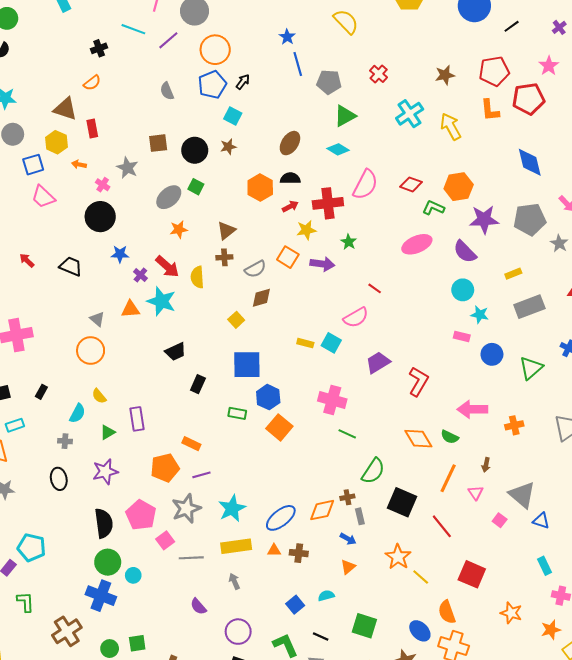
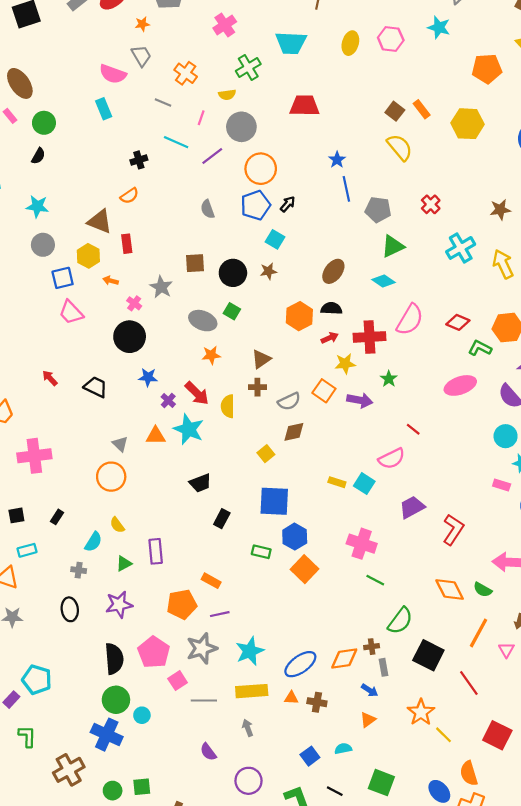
gray ellipse: (169, 197) -> (203, 321), turned 60

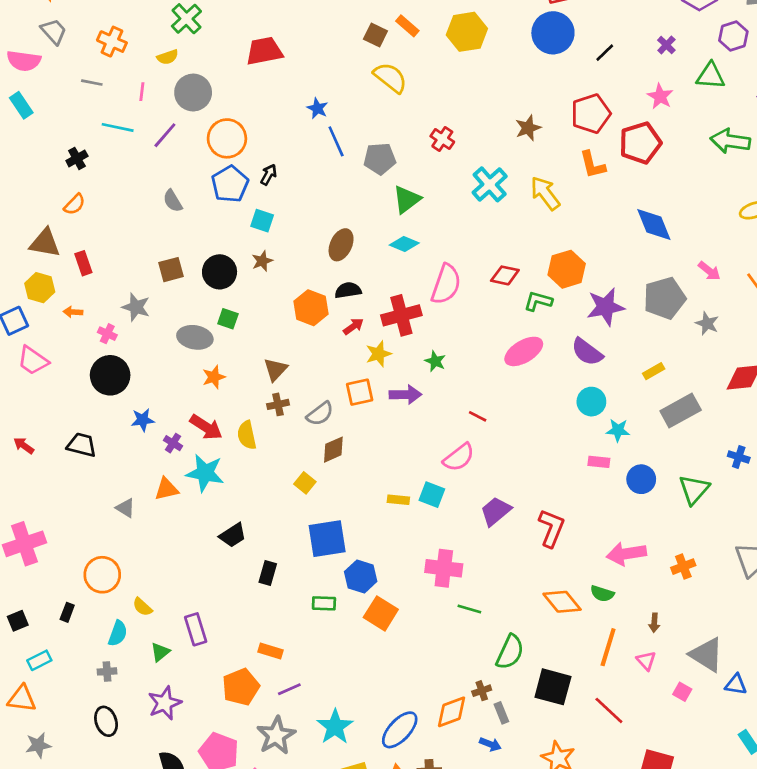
orange square: (324, 391) -> (360, 392), turned -35
orange circle: (111, 477) -> (102, 575), moved

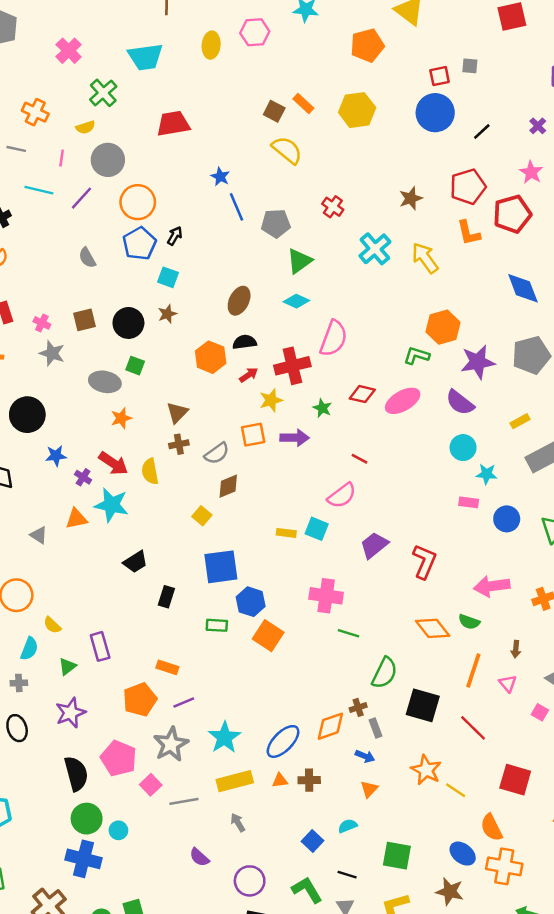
red diamond: (505, 275) -> (362, 394), moved
pink cross: (107, 334) -> (42, 323), moved

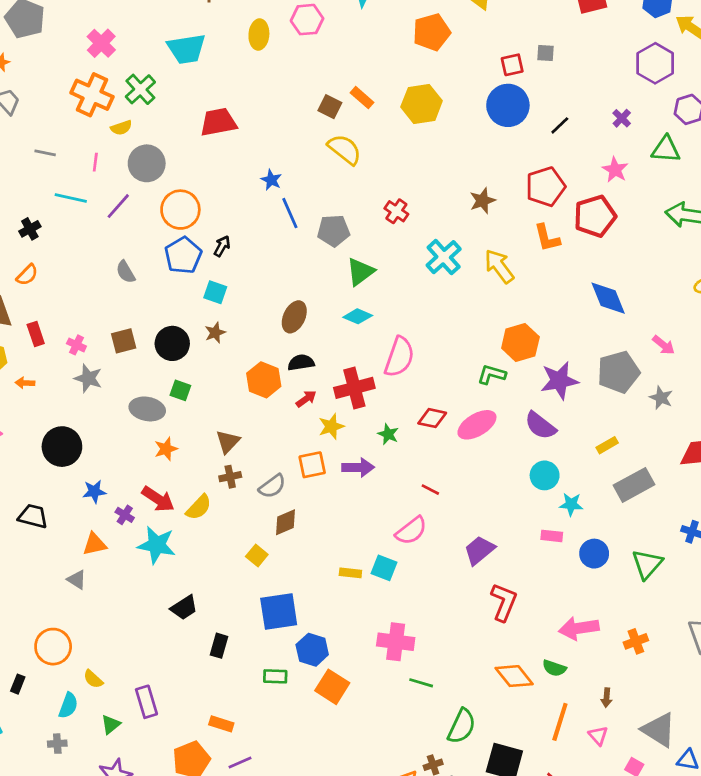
orange cross: (35, 112) -> (92, 95), moved, size x1.4
yellow semicircle: (150, 471) -> (199, 507), turned -125
orange triangle: (76, 519) -> (95, 544), moved
purple trapezoid: (374, 545) -> (479, 550), moved

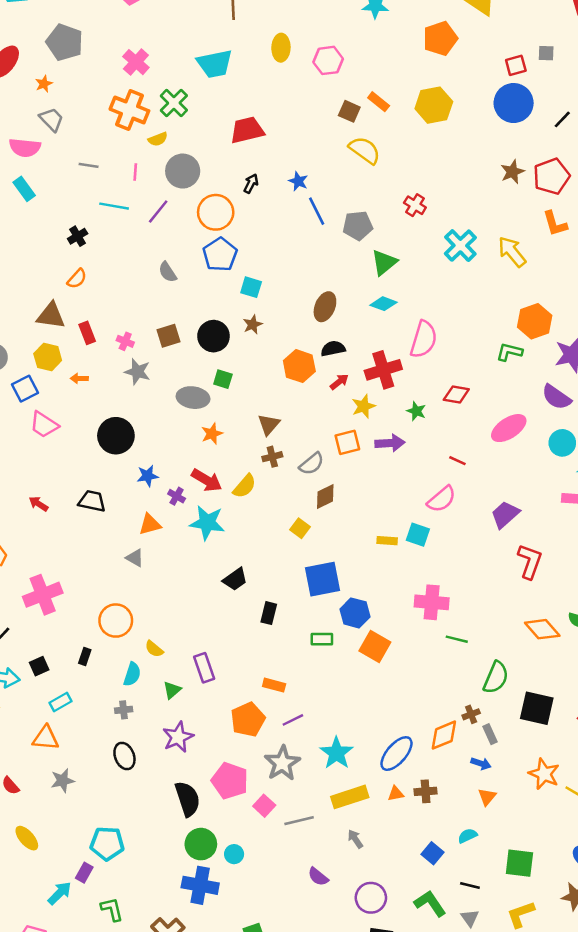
pink hexagon: (307, 20) -> (328, 60), moved
brown star: (482, 201) -> (512, 172), moved
black arrow: (222, 246) -> (251, 183), moved
pink ellipse: (477, 425) -> (509, 428), moved

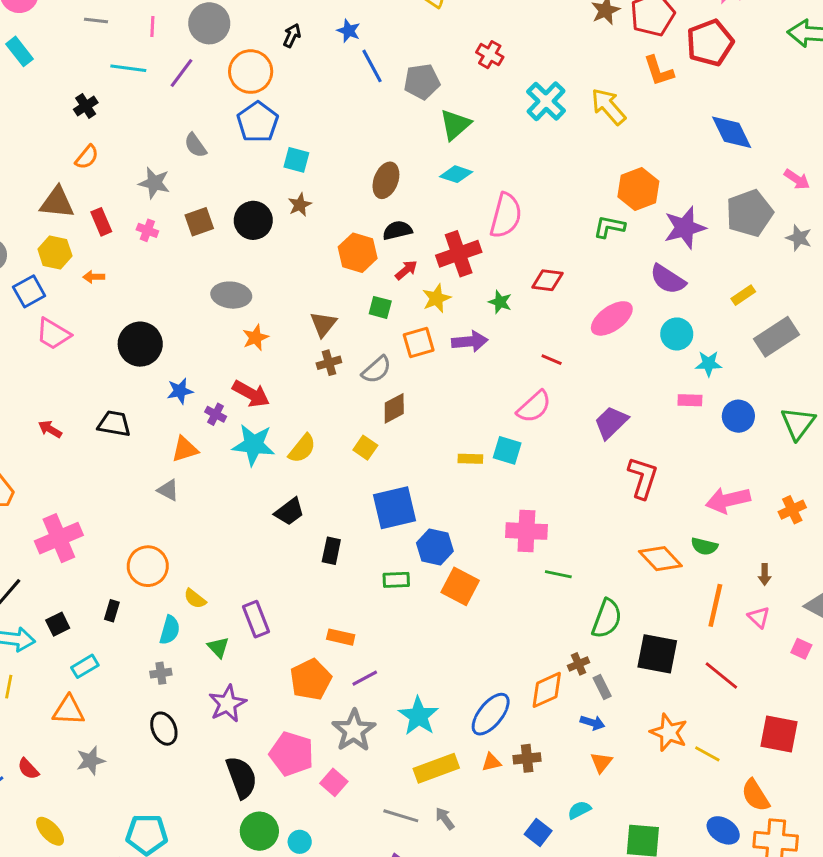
gray star: (137, 372) -> (154, 183), moved
green square: (223, 379) -> (380, 307), moved
yellow semicircle: (244, 486) -> (302, 448), moved
green triangle: (172, 690) -> (218, 647), turned -30
gray line: (299, 821) -> (401, 816), moved, turned 32

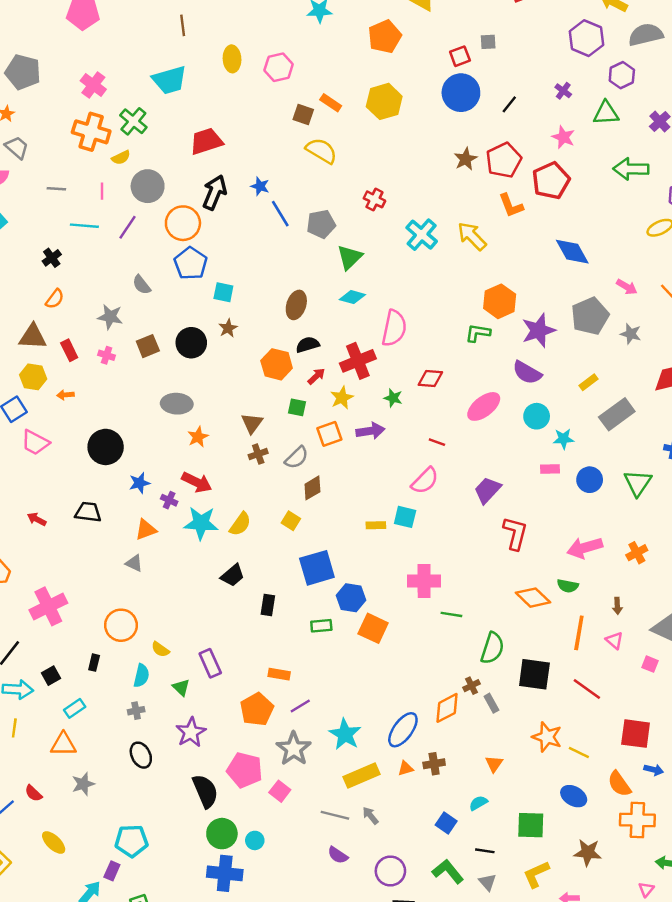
black arrow: (292, 35) -> (215, 192), size x1.8
blue arrow: (592, 723) -> (654, 770), moved
blue ellipse: (723, 830) -> (574, 796), moved

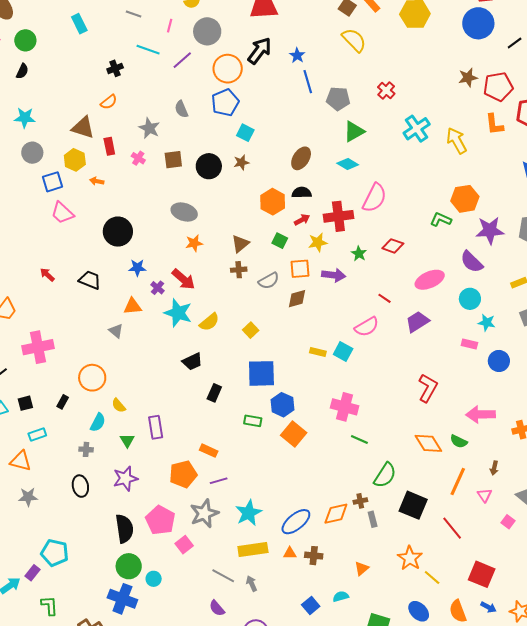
brown diamond: (312, 488) -> (297, 299), moved
purple trapezoid: (487, 490) -> (417, 322), moved

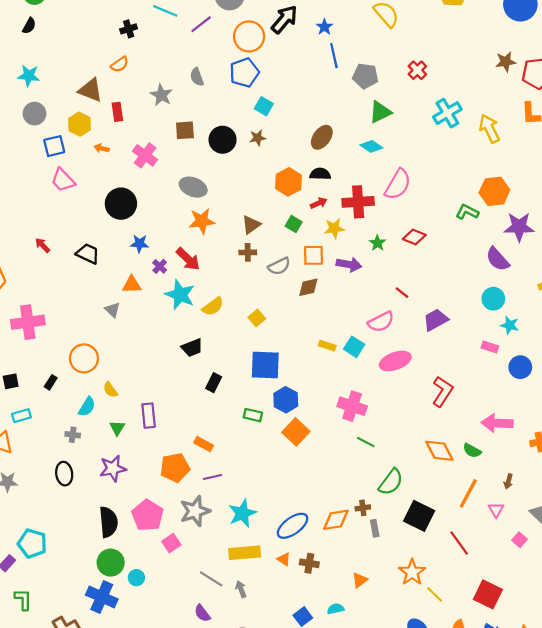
pink cross: (138, 158) -> (145, 155), moved, size x1.6
orange star: (194, 243) -> (202, 221), size x1.4
pink ellipse: (430, 280) -> (395, 361), moved
orange triangle: (290, 553) -> (284, 559), turned 32

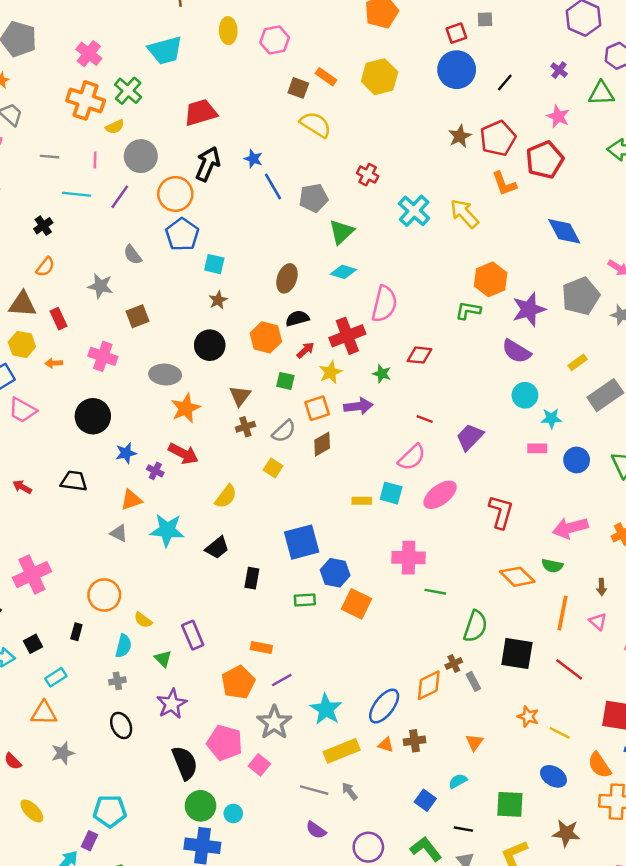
black circle: (223, 140) -> (210, 345), moved
cyan star: (180, 295) -> (167, 530), moved
yellow square: (257, 318) -> (273, 468), moved
orange star: (412, 572) -> (528, 717), size x0.7

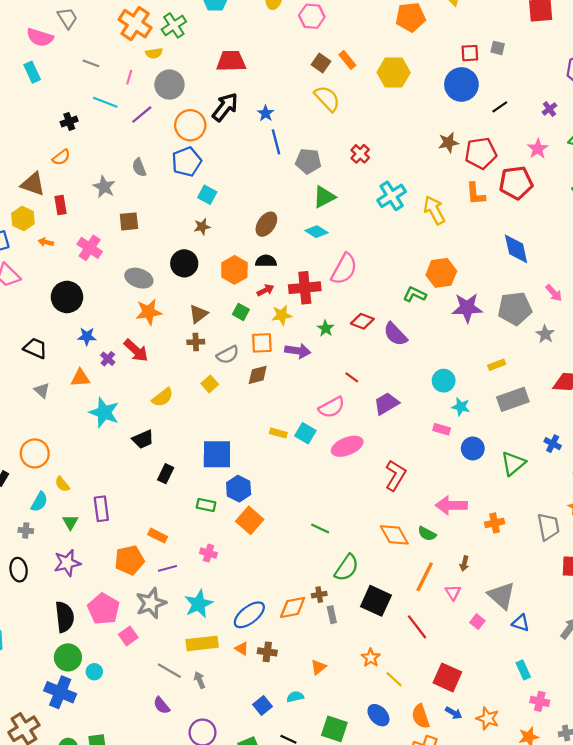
purple semicircle: (516, 351) -> (395, 334), moved
gray triangle: (119, 533) -> (42, 390), moved
pink cross: (409, 558) -> (208, 553), moved, size x0.6

